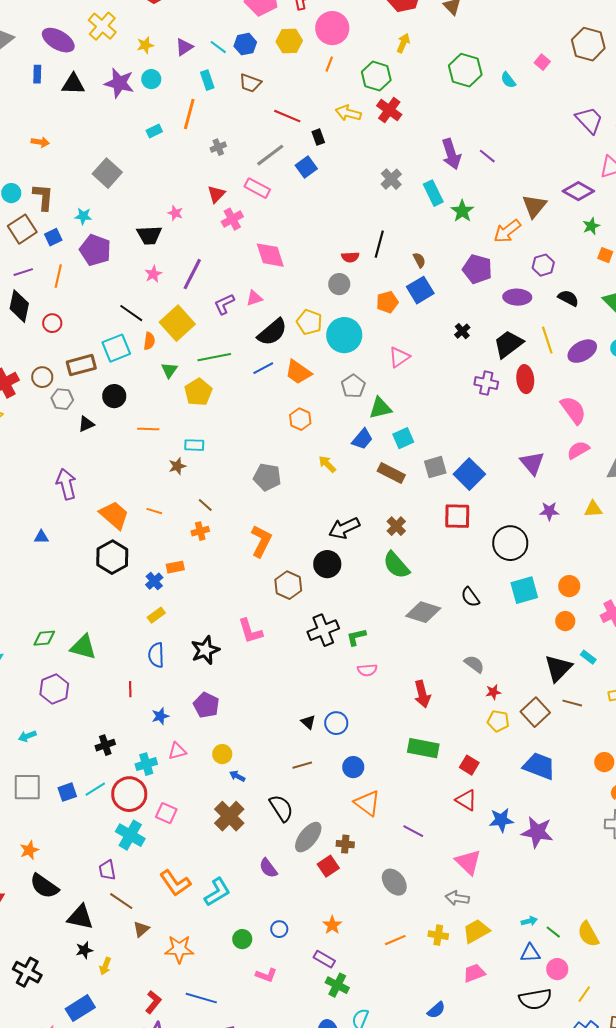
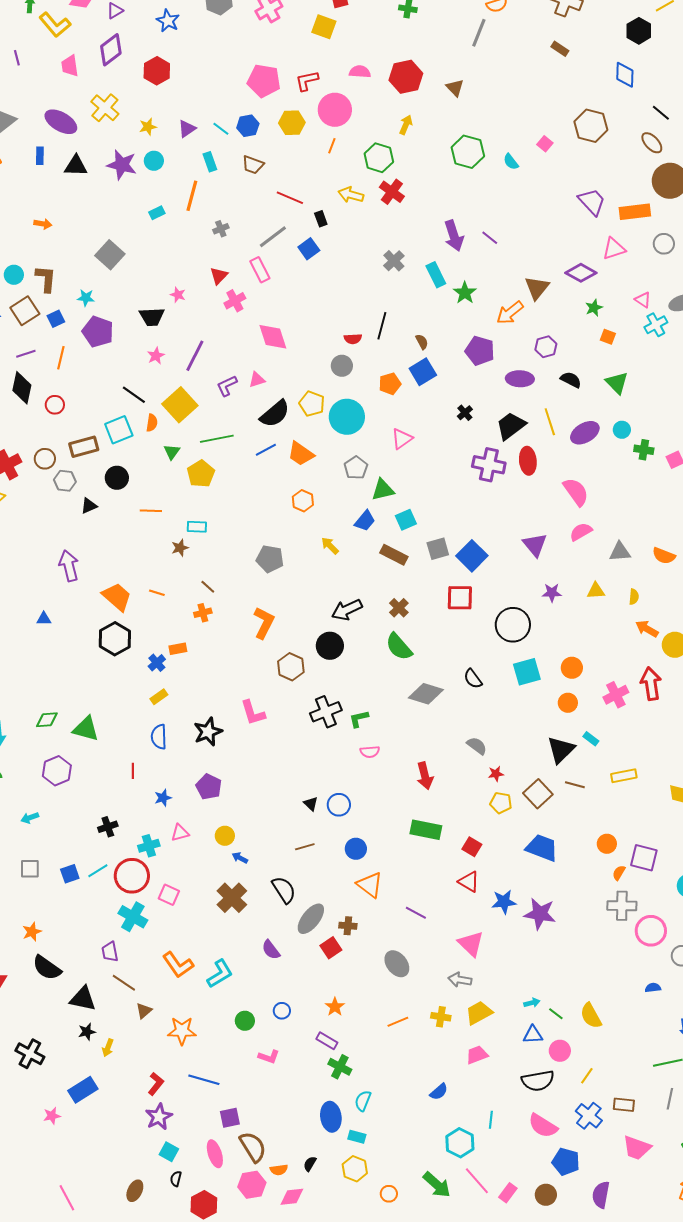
pink rectangle: (257, 188) -> (260, 270), turned 35
purple cross: (486, 383) -> (489, 465), size x1.4
gray square: (27, 787) -> (30, 869), size x0.7

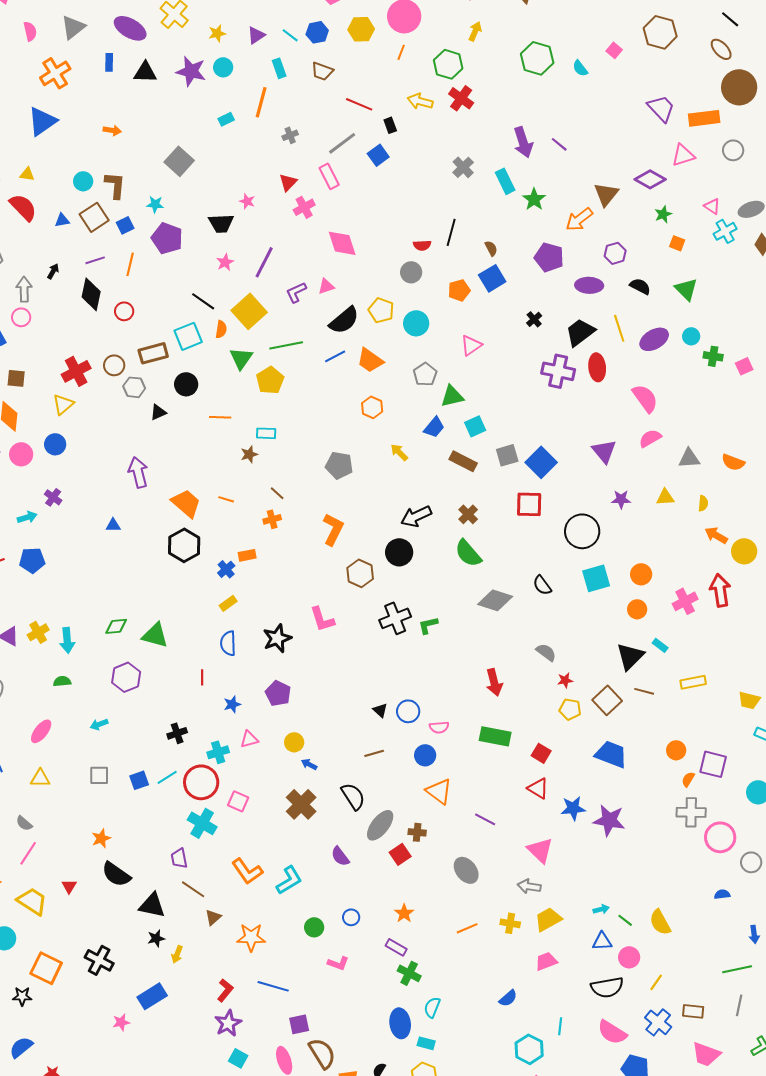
cyan circle: (347, 417) -> (416, 323), size x0.7
green triangle: (172, 452) -> (241, 358), size x1.4
pink semicircle: (370, 752) -> (439, 727), moved

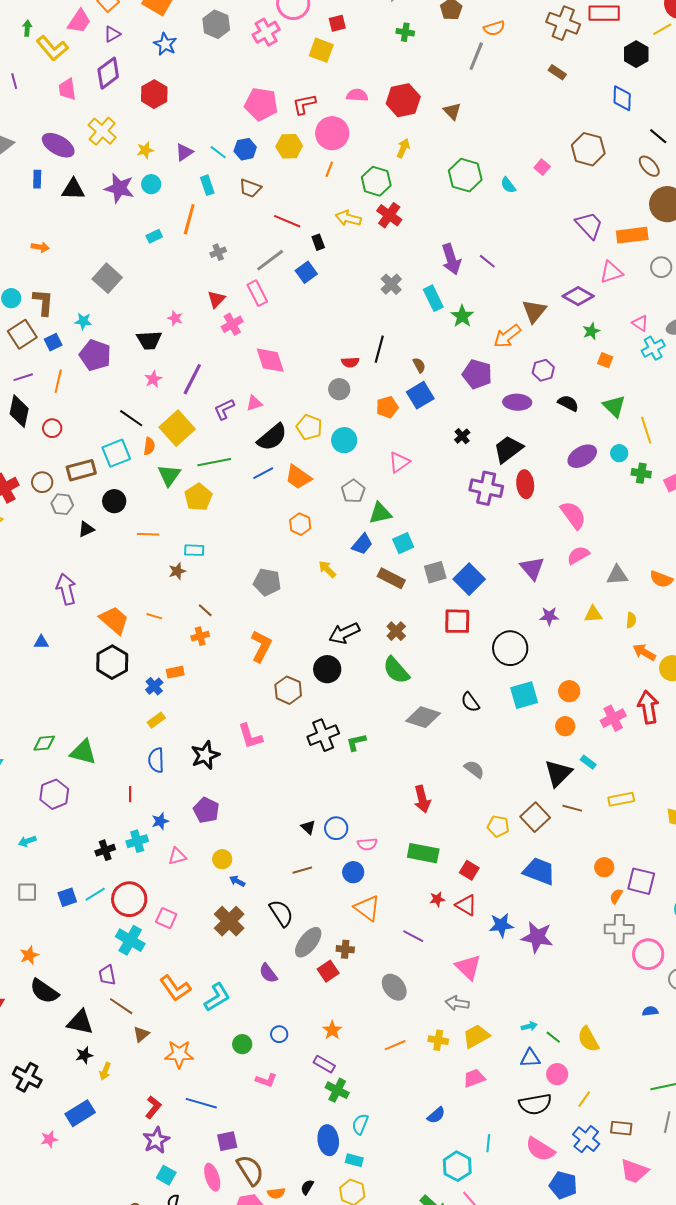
yellow line: (619, 328) -> (646, 430), moved
red star: (565, 680) -> (437, 899), moved
cyan cross: (218, 752) -> (137, 841), moved

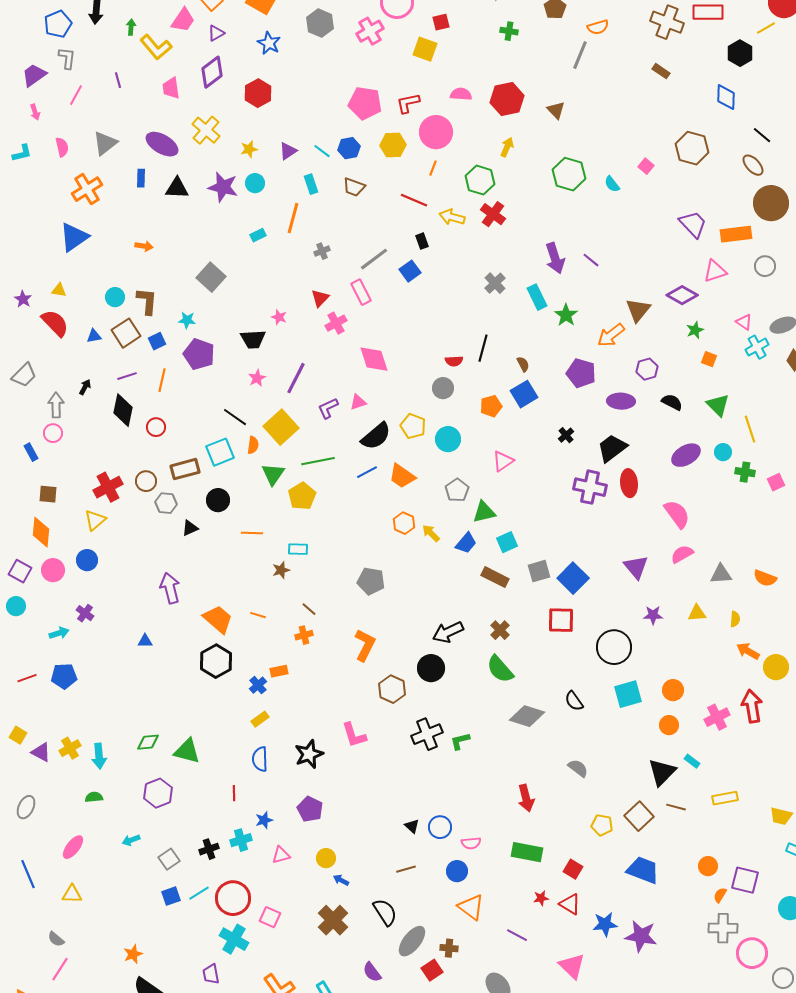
red line: (287, 221) -> (414, 200), moved
yellow arrow: (327, 569) -> (431, 533), moved
gray square: (27, 892) -> (169, 859), moved, turned -35

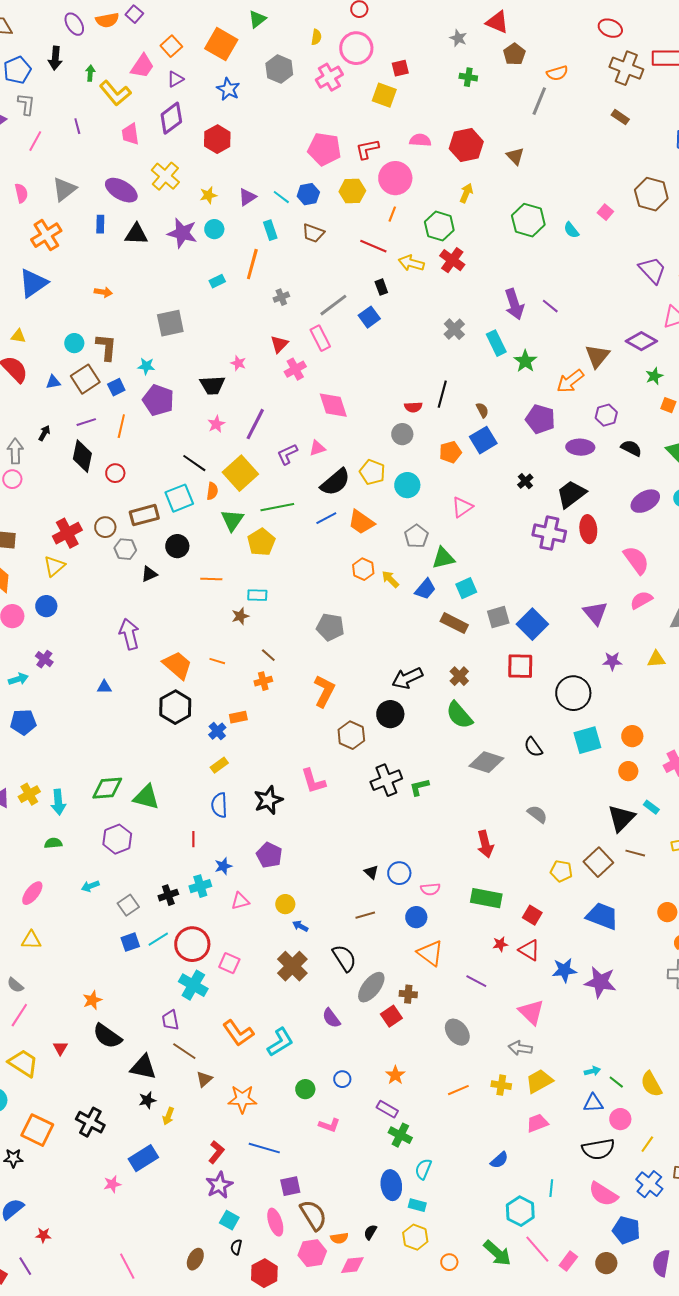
gray square: (211, 277) -> (170, 323), turned 36
green diamond: (148, 742) -> (107, 788), size x1.4

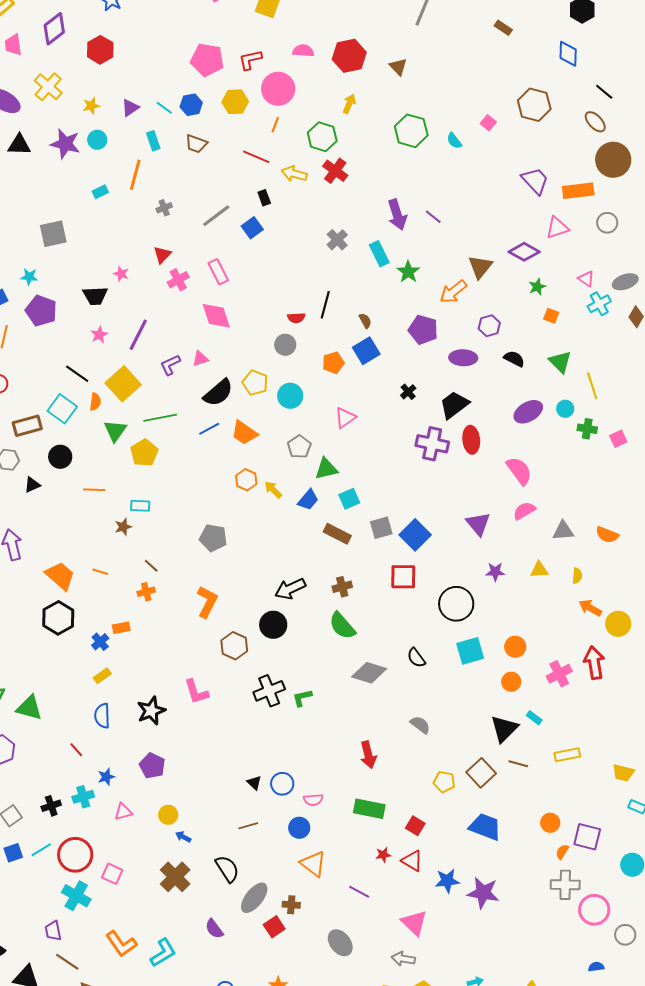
pink rectangle: (320, 338) -> (218, 272), moved
cyan square: (179, 498) -> (62, 409), turned -32
brown cross: (459, 676) -> (342, 587), turned 30
red line: (193, 839) -> (76, 750), turned -42

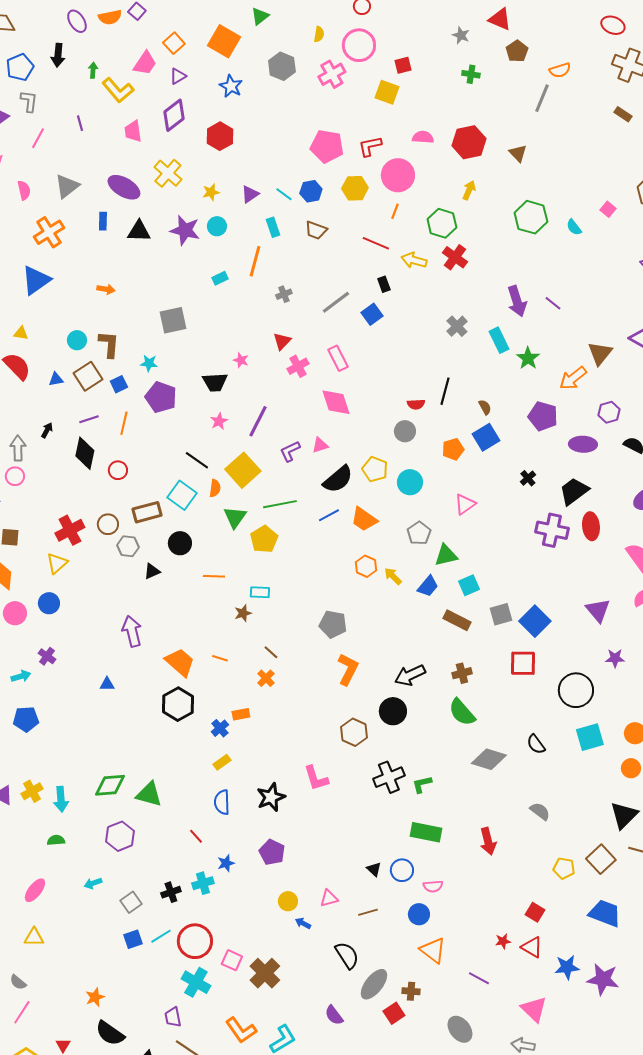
orange cross: (146, 592) -> (266, 678), turned -30
orange L-shape: (207, 602) -> (348, 669), moved
green rectangle: (369, 809) -> (426, 832), moved
pink triangle: (123, 812) -> (329, 898), moved
brown cross: (175, 877) -> (265, 973), moved

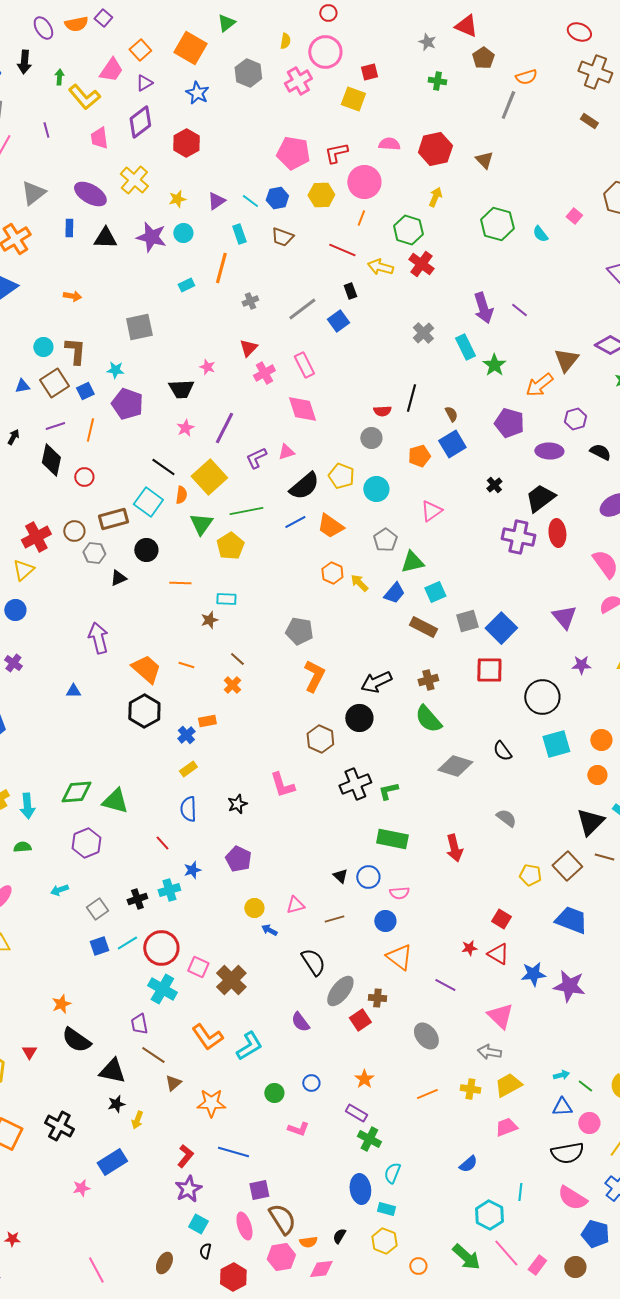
black star: (271, 797) -> (237, 804), size x0.7

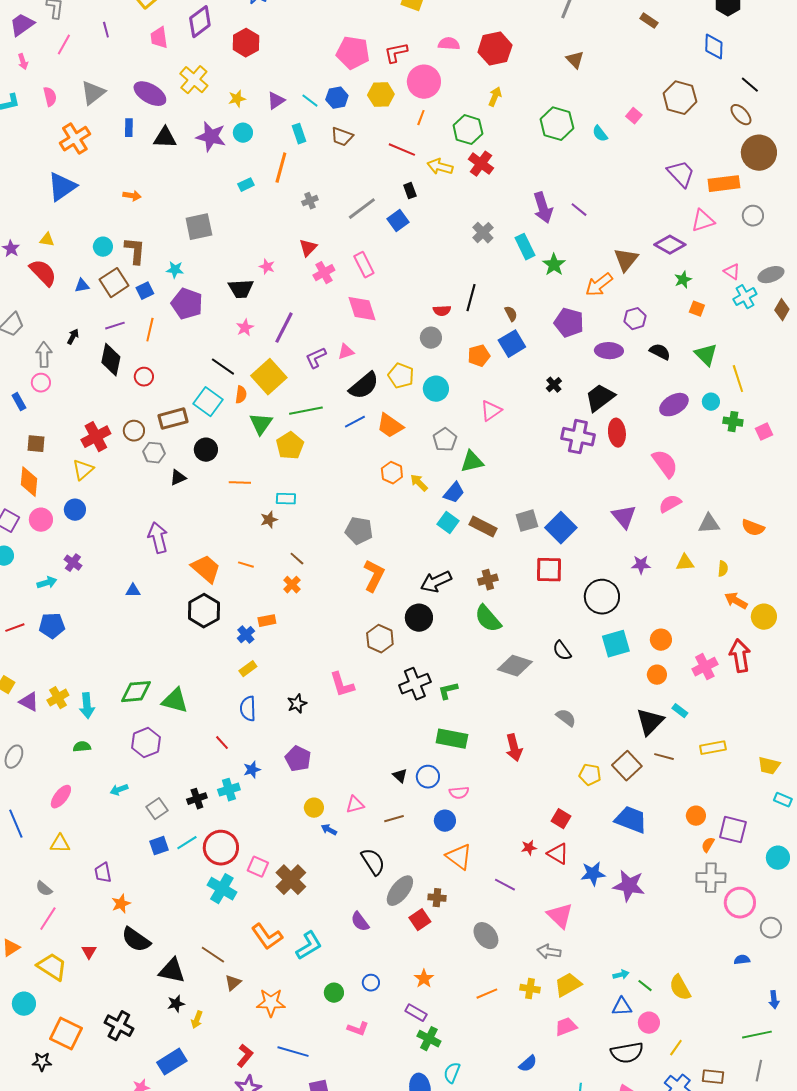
brown triangle: (484, 160) -> (575, 60), moved
cyan square: (435, 592) -> (448, 523), moved, turned -30
purple trapezoid: (139, 1024) -> (103, 873), moved

